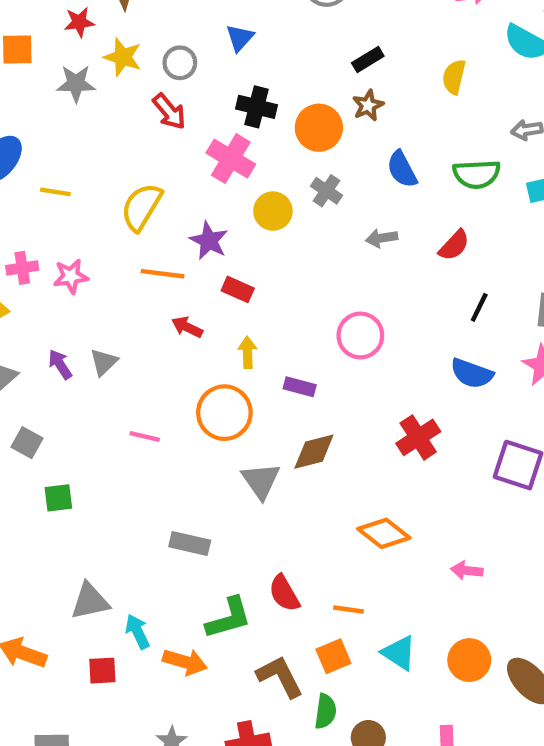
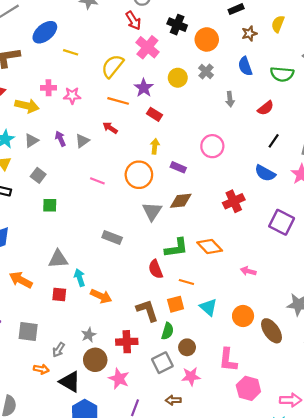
brown star: (368, 105) -> (249, 33), moved
pink cross: (231, 159) -> (147, 47), moved
gray arrow: (382, 238) -> (230, 99), turned -96
red arrow: (187, 327) -> (110, 128), moved
green L-shape: (229, 618) -> (176, 248), moved

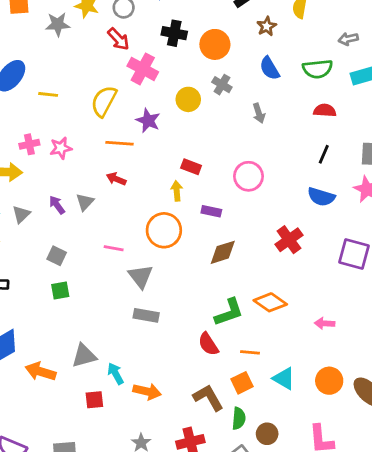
red semicircle: (266, 108) -> (325, 110), moved, turned -126
red rectangle: (154, 114) -> (191, 167), moved
gray square: (38, 175) -> (57, 256), moved
gray triangle: (152, 211) -> (141, 276), moved
orange arrow: (21, 280) -> (41, 372), moved

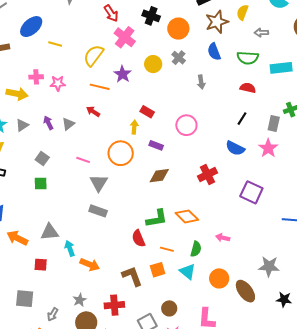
brown star: (267, 26) -> (217, 22), size x1.6
gray arrow: (348, 39) -> (261, 33), moved
red square: (94, 400) -> (41, 265), moved
green semicircle: (239, 418) -> (196, 249), moved

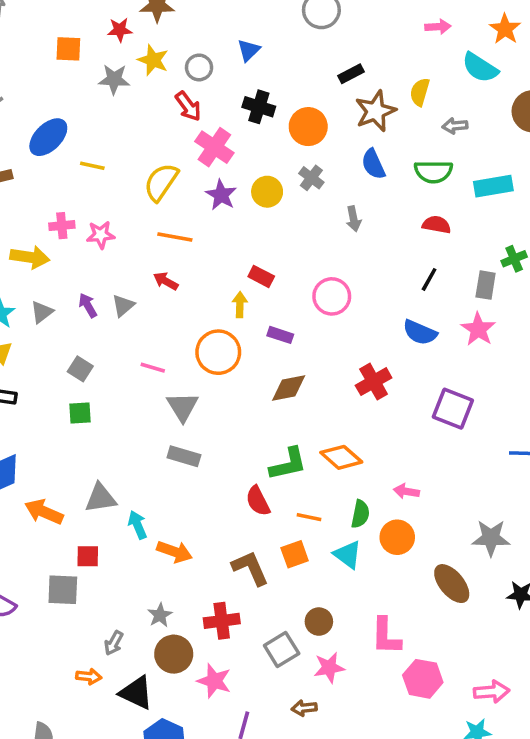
purple star: (122, 74) -> (221, 195), moved
orange circle: (219, 278) -> (397, 537), moved
gray square: (25, 299) -> (63, 590), moved

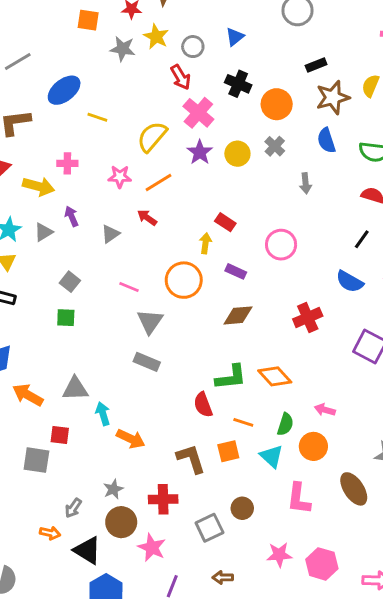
pink star: (101, 235) -> (120, 177), moved
orange line: (175, 237) -> (158, 183), turned -48
purple arrow: (88, 305) -> (72, 216), moved
pink L-shape: (386, 636) -> (299, 499), moved
pink star: (329, 668) -> (279, 555), moved

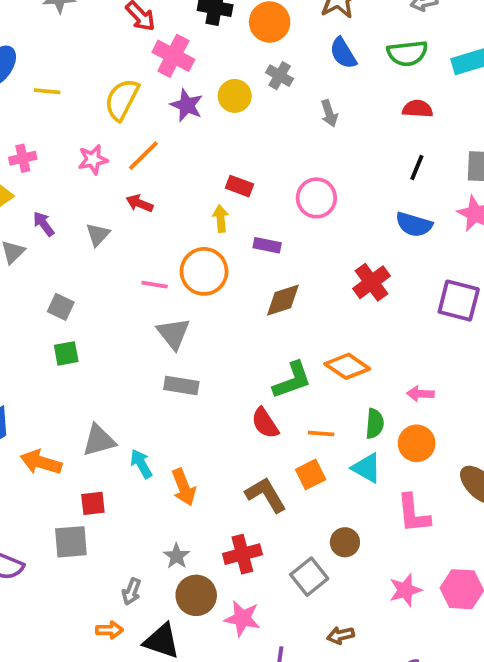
pink line: (129, 287) -> (155, 285), moved
orange arrow: (131, 439) -> (184, 487), turned 56

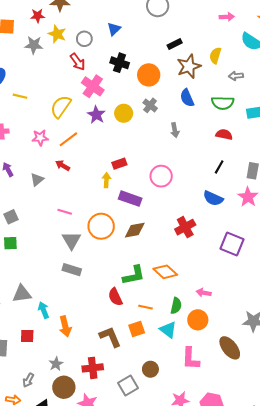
red rectangle: (239, 186) -> (119, 164), turned -48
purple rectangle: (267, 245) -> (130, 199), size x1.5
orange circle: (204, 271) -> (101, 226), moved
gray square: (61, 307) -> (11, 217), turned 32
red square: (93, 503) -> (27, 336), moved

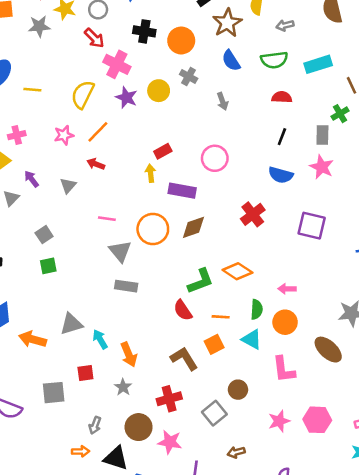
gray star: (56, 364) -> (123, 387), moved

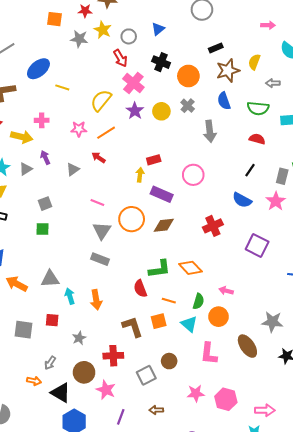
gray arrow: (222, 101) -> (210, 131), size x1.5
orange arrow: (129, 354) -> (96, 300), moved

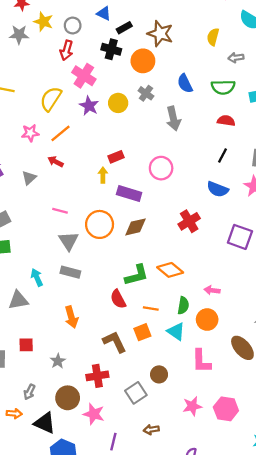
blue triangle: (158, 29) -> (104, 14), turned -48
black rectangle: (216, 48) -> (124, 28), moved
red arrow: (120, 58) -> (66, 50), turned 54
brown star: (228, 71) -> (160, 34), moved, turned -30
cyan arrow: (70, 296) -> (37, 277), moved

